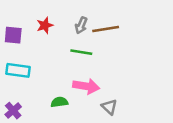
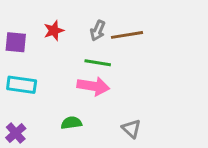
pink arrow: (86, 86) -> (93, 86), moved

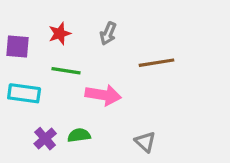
brown line: (127, 35) -> (157, 63), moved
green line: (98, 63) -> (66, 71), moved
purple cross: (16, 133) -> (45, 139), moved

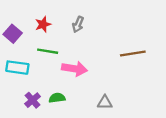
purple square: (18, 46) -> (13, 34), turned 36
brown line: (157, 63) -> (133, 54), moved
gray triangle: (145, 142) -> (105, 103), turned -42

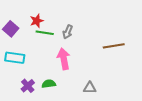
gray arrow: (78, 24) -> (68, 32), moved
green line: (48, 51) -> (45, 33), moved
pink arrow: (74, 69) -> (64, 59), turned -110

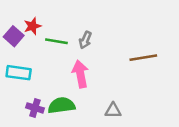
red star: (37, 21) -> (32, 26), moved
green semicircle: (49, 84) -> (61, 105), size x1.5
purple cross: (28, 86) -> (35, 108), turned -32

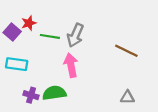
gray arrow: (85, 40) -> (75, 35), size x1.5
brown line: (143, 58) -> (126, 51), turned 35
gray triangle: (113, 110) -> (127, 97), moved

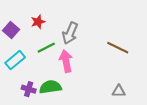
red star: (29, 23) -> (38, 22), moved
green line: (50, 36) -> (46, 48), moved, turned -36
cyan rectangle: (17, 64) -> (15, 60), turned -48

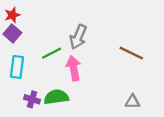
red star: (38, 22) -> (12, 15), moved
cyan rectangle: (15, 60) -> (17, 67), turned -42

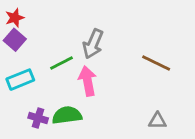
cyan rectangle: (17, 67) -> (20, 80), turned 60

